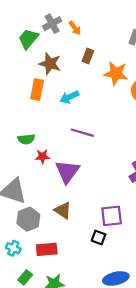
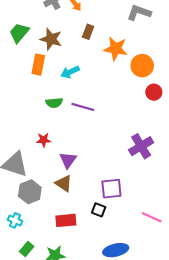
green trapezoid: (28, 39) -> (19, 33), moved
green semicircle: (26, 139) -> (54, 103), moved
red star: (42, 156) -> (44, 140), moved
purple triangle: (67, 172) -> (68, 160), moved, size x0.7
red rectangle: (47, 249) -> (66, 220), moved

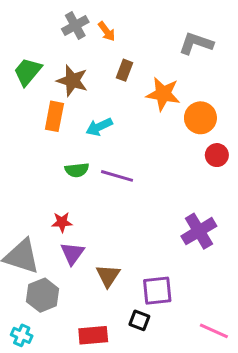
purple triangle: (68, 160) -> (72, 253), moved
brown triangle: (64, 183) -> (108, 276), moved, turned 30

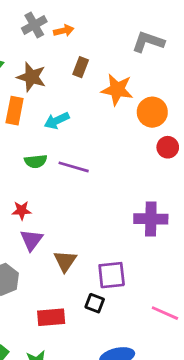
orange arrow: (107, 31) -> (64, 31), turned -66
purple cross: (199, 231) -> (151, 219), turned 32

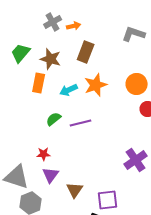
brown rectangle: (81, 67) -> (86, 52), size x1.5
orange star: (117, 90) -> (96, 85), moved, turned -30
green semicircle: (36, 161) -> (54, 119), turned 147
purple line: (74, 167) -> (81, 123), turned -30
purple cross: (151, 219) -> (136, 160), turned -35

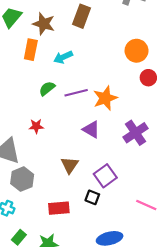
orange star: (96, 85) -> (105, 98), moved
purple triangle: (51, 175) -> (91, 129), moved, turned -36
purple square: (108, 200) -> (105, 176), turned -30

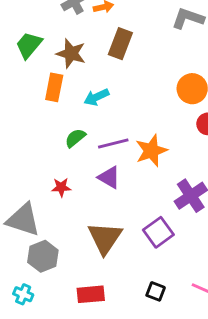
purple triangle: (91, 129) -> (109, 177), moved
brown triangle: (70, 165) -> (105, 238), size x1.5
purple square: (105, 176) -> (158, 232), moved
black square: (92, 197) -> (156, 291), moved

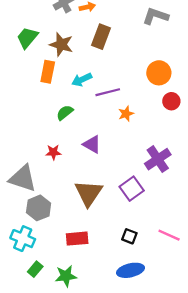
purple line: (113, 144) -> (108, 92), moved
orange star: (151, 151) -> (126, 114), moved, size x0.6
cyan cross: (23, 294) -> (23, 239), size x1.5

